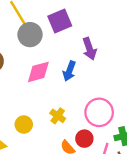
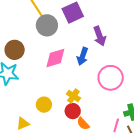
pink circle: (99, 112) -> (111, 78), moved
red circle: (84, 139) -> (73, 111), moved

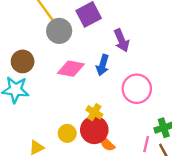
pink diamond: (55, 58) -> (71, 69), turned 30
yellow circle: (44, 105) -> (67, 133), moved
red circle: (73, 111) -> (94, 130), size x1.5

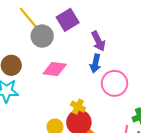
blue arrow: (103, 65) -> (95, 63), moved

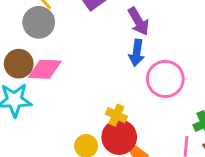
gray circle: (42, 36) -> (39, 22), moved
pink diamond: (55, 69) -> (45, 69), moved

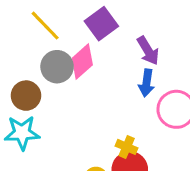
gray circle: (39, 22) -> (57, 67), moved
pink diamond: (45, 69) -> (82, 62), moved, turned -44

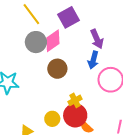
brown circle: (26, 96) -> (57, 69), moved
yellow cross: (127, 147) -> (75, 100), turned 32

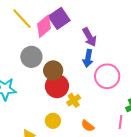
pink diamond: (53, 41) -> (44, 26), moved
gray circle: (36, 42) -> (31, 57), moved
red circle: (75, 115) -> (57, 86), moved

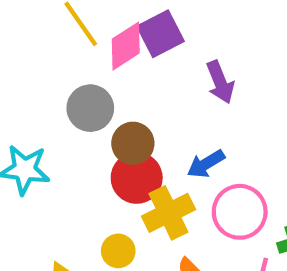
blue arrow: (88, 58) -> (206, 164), moved, turned 42
pink circle: (107, 76) -> (240, 212), moved
yellow cross: (74, 100) -> (168, 213), size x1.6

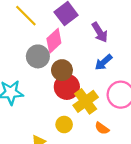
pink diamond: (126, 46) -> (54, 41), moved
blue arrow: (206, 164) -> (103, 62), moved

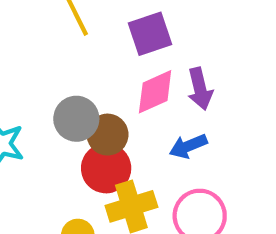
pink diamond: (54, 41) -> (155, 92), moved
gray circle: (38, 56) -> (76, 119), moved

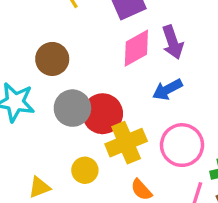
gray circle: (76, 119) -> (72, 108), moved
brown circle: (108, 135) -> (52, 59), moved

